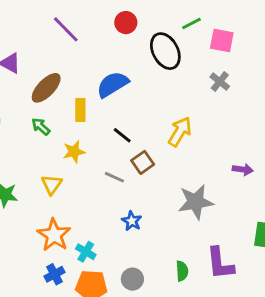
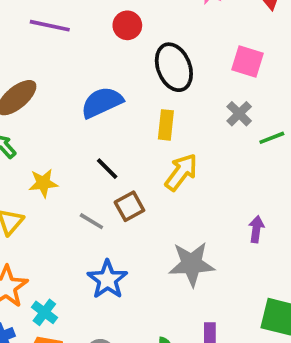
green line: (191, 24) -> (272, 138), moved
purple line: (66, 29) -> (50, 26), turned -40
yellow rectangle: (80, 110) -> (166, 125), moved
purple arrow: (243, 170) -> (256, 229), turned -96
blue star: (132, 221) -> (107, 279), size x1.5

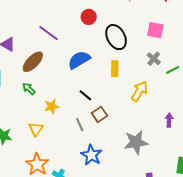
purple line: (50, 26) -> (49, 33), moved, turned 30
yellow arrow: (181, 172) -> (139, 91), moved
gray line: (91, 221) -> (80, 124), turned 40

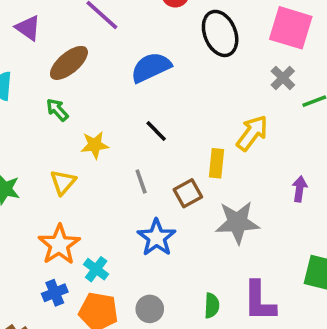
pink square: (155, 30) -> (291, 28), size x1.4
yellow rectangle: (115, 69) -> (216, 163), moved
brown square: (99, 114) -> (188, 193), moved

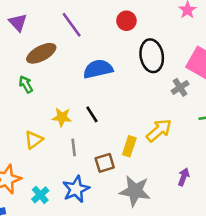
gray cross: (283, 78) -> (180, 87), moved
yellow star: (95, 145) -> (62, 117), moved
yellow triangle: (63, 182) -> (34, 140), moved
cyan cross: (96, 269) -> (40, 195), moved

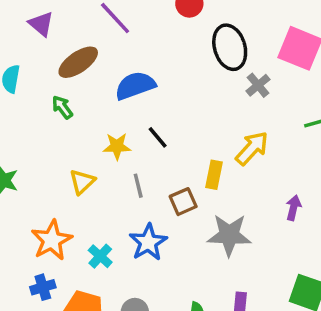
blue semicircle: (98, 69) -> (135, 86), moved
gray cross: (180, 87) -> (258, 85), moved

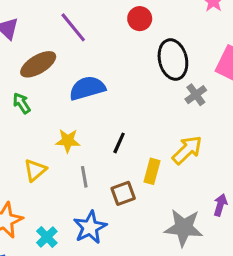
black line: (158, 137) -> (119, 143), moved, turned 60
gray star: (229, 235) -> (184, 228), moved

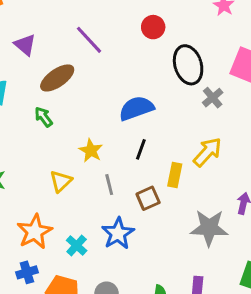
blue semicircle: (87, 88) -> (136, 108), moved
yellow star: (68, 141) -> (91, 151), turned 30

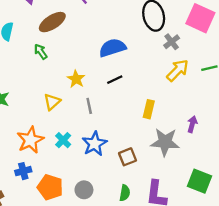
black line: (141, 149) -> (115, 80), turned 42
yellow arrow: (207, 152) -> (178, 70), moved
yellow rectangle: (175, 175) -> (149, 109), moved
brown square: (148, 198) -> (128, 157), moved
cyan cross: (77, 245) -> (63, 140), moved

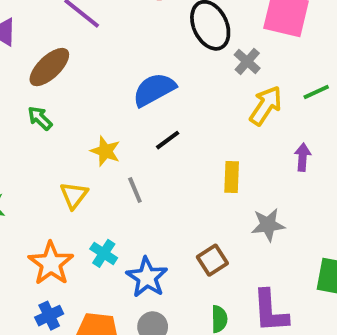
purple arrow: (192, 124) -> (303, 157), moved
gray star: (165, 142) -> (268, 225), size x0.7
blue star: (95, 144) -> (147, 277), moved

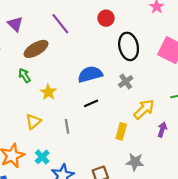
gray cross: (247, 61) -> (126, 82), moved
yellow arrow: (266, 106) -> (144, 109), moved
yellow star: (105, 151) -> (48, 92), moved

